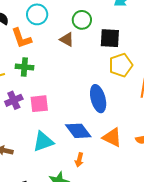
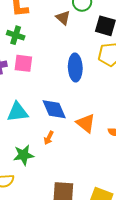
blue ellipse: (98, 99) -> (75, 68), moved
pink square: (39, 104) -> (23, 63), moved

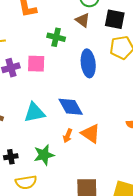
brown triangle: (63, 18) -> (83, 20), moved
green cross: (16, 35) -> (56, 37), moved
orange triangle: (86, 123) -> (91, 134), moved

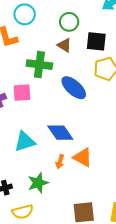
green cross: (56, 37) -> (39, 65), size x1.4
blue ellipse: (88, 63) -> (74, 88), turned -36

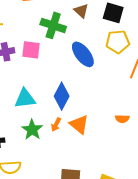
blue diamond: (60, 133) -> (62, 96), turned 52
green star: (38, 183) -> (32, 130), moved, turned -30

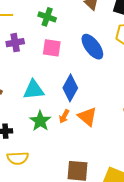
green cross: (53, 25) -> (47, 17), moved, size x0.7
pink square: (31, 50) -> (52, 48), moved

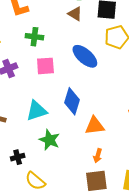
orange arrow: (64, 116) -> (98, 156), moved
orange triangle: (87, 117) -> (95, 126), turned -35
yellow semicircle: (18, 158) -> (35, 181), turned 55

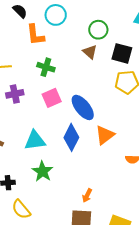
blue ellipse: (85, 56) -> (83, 107), moved
pink square: (45, 66) -> (52, 98), turned -30
orange triangle: (95, 126) -> (105, 135), moved, turned -40

